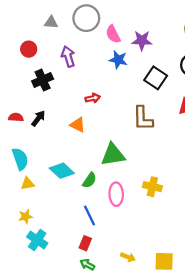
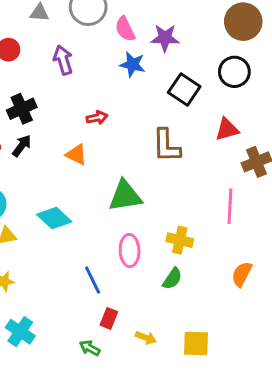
black cross: (43, 80) -> (22, 109), moved
green semicircle: (89, 180) -> (172, 279), moved
cyan cross: (37, 240) -> (20, 332), moved
red rectangle: (85, 243) -> (109, 318), moved

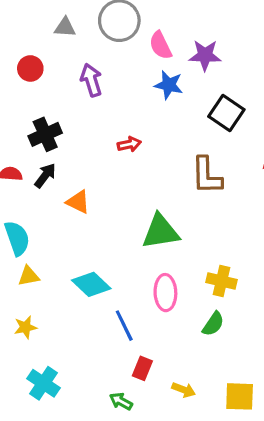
orange triangle: (76, 155) -> (78, 202), moved
cyan diamond: (54, 218) -> (91, 284), moved

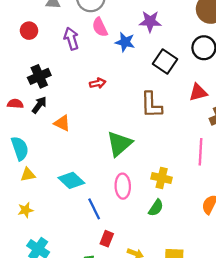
pink semicircle: (160, 45) -> (100, 27), moved
green triangle: (160, 232) -> (119, 144), turned -32

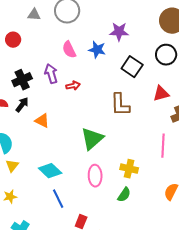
pink semicircle: (100, 27) -> (69, 50), moved
purple arrow: (71, 39) -> (51, 74), moved
yellow triangle: (28, 175) -> (12, 166), turned -40
blue line: (94, 209) -> (58, 199), moved

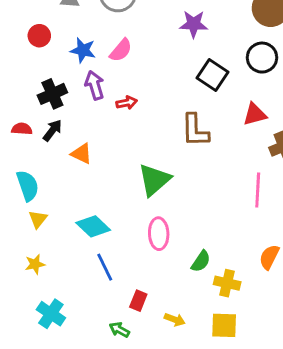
pink semicircle: (69, 50) -> (121, 50), turned -114
blue star: (97, 50) -> (83, 50), moved
yellow cross: (129, 169) -> (227, 283), moved

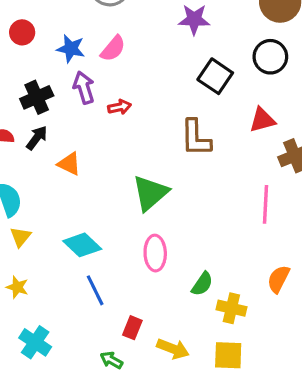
yellow star: (35, 264) -> (17, 287), turned 30
yellow arrow: (175, 320) -> (173, 349), size x1.4

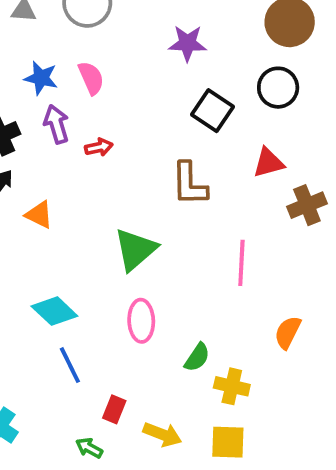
pink semicircle: (113, 49) -> (91, 78), turned -64
pink line: (265, 204) -> (241, 263), moved
orange semicircle: (278, 279) -> (288, 332), moved

